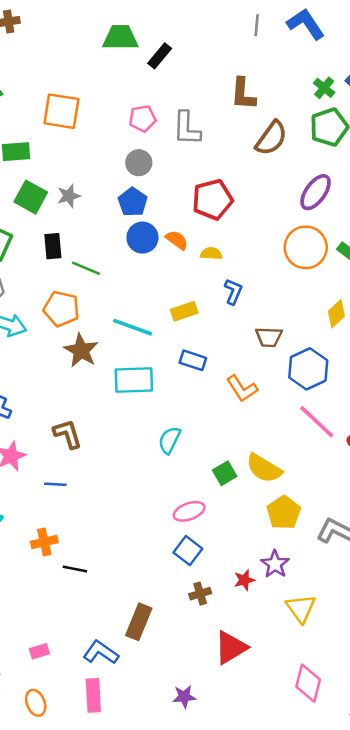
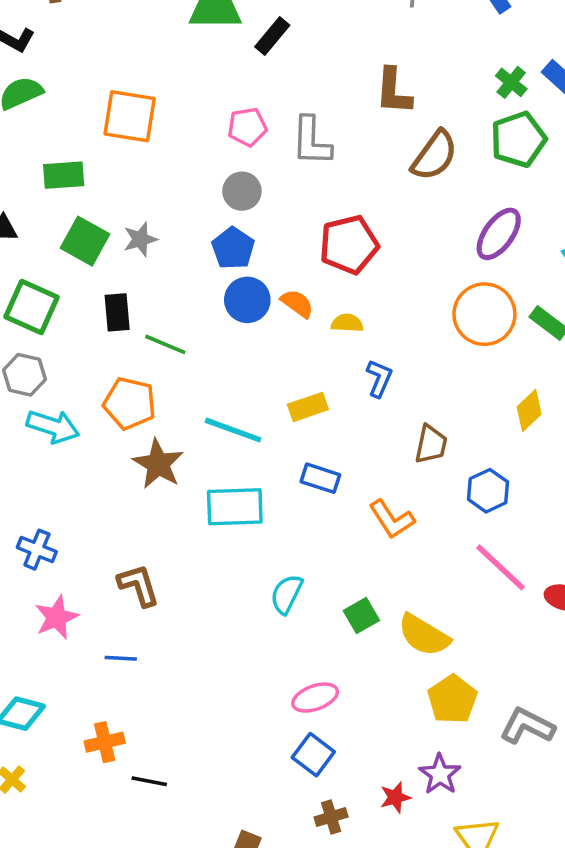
brown trapezoid: (269, 337) -> (431, 444), turned -80
blue hexagon: (308, 369) -> (488, 491), size x0.7
green square: (225, 473) -> (361, 616), moved

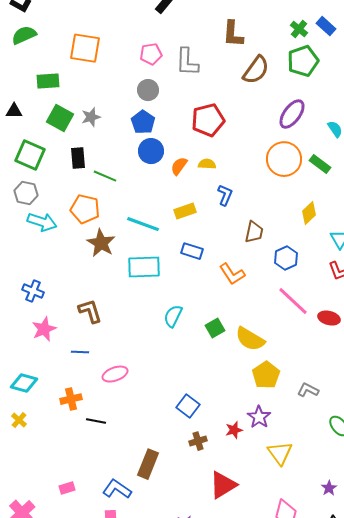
orange semicircle: (297, 303) -> (179, 166), moved, turned -90
pink ellipse: (315, 698) -> (115, 374), moved
gray L-shape: (527, 726) -> (308, 390), size x0.7

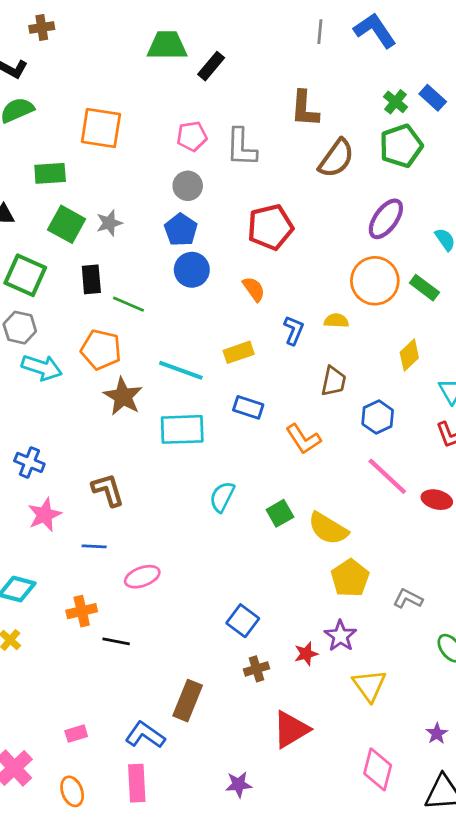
yellow semicircle: (207, 164) -> (336, 321), moved
orange semicircle: (179, 166) -> (254, 289), moved, turned 108

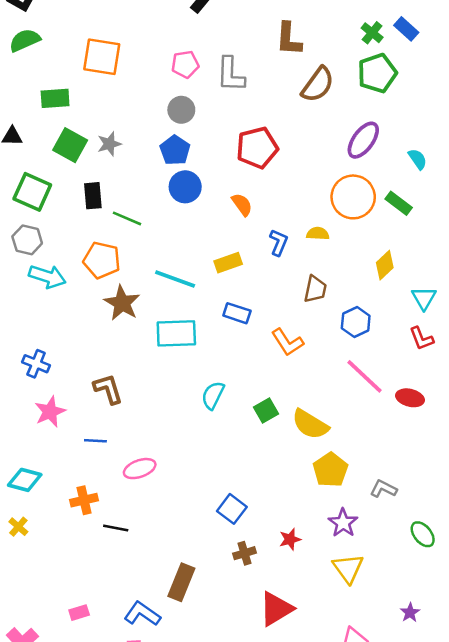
purple star: (340, 636) -> (343, 523), moved

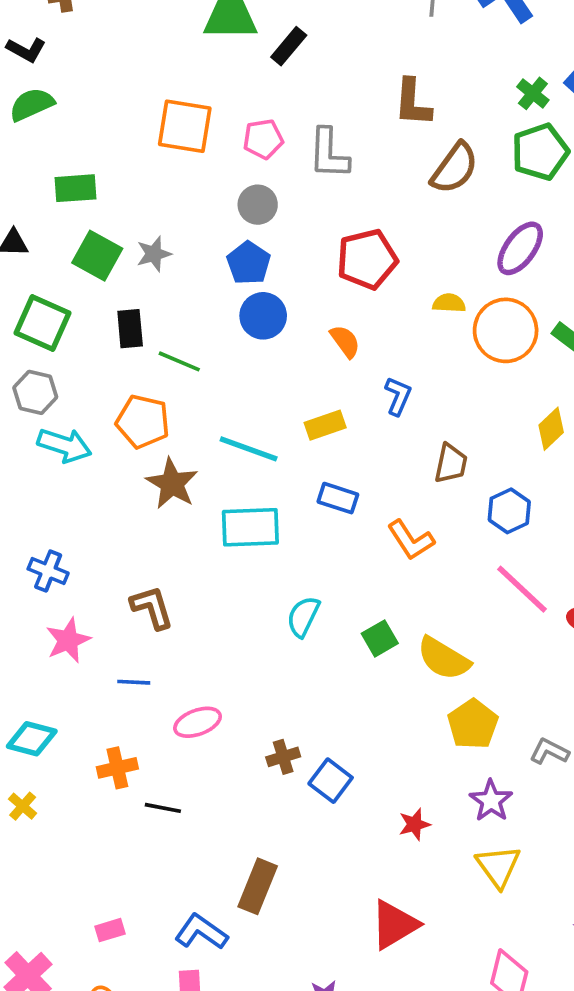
orange square: (102, 57) -> (185, 126), moved
yellow semicircle: (318, 234) -> (449, 303), moved
brown cross: (245, 553) -> (283, 757), moved

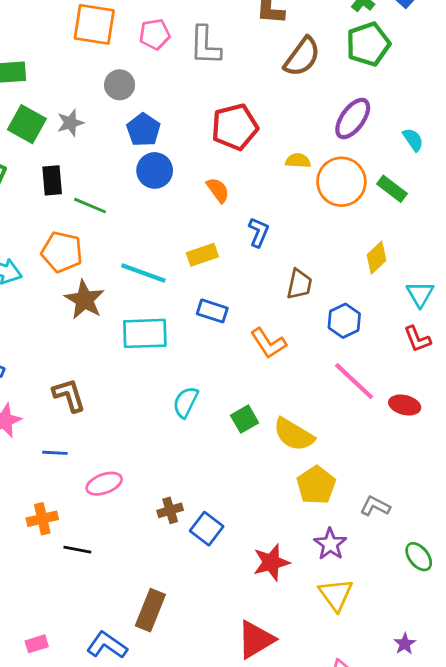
gray circle: (258, 205) -> (120, 85), moved
red star: (414, 824) -> (271, 562), size x1.5

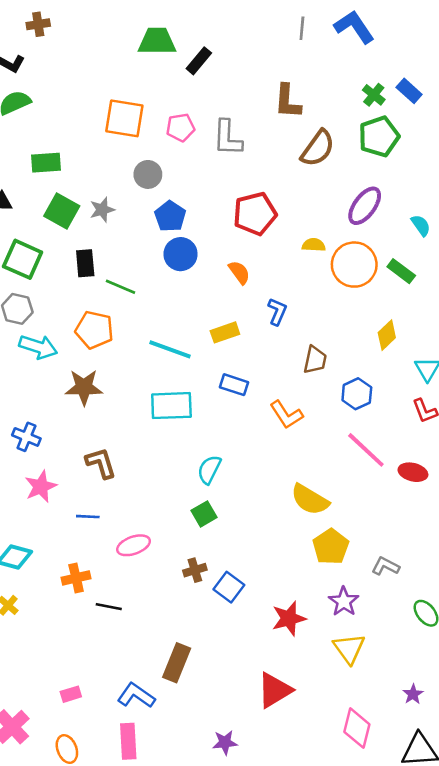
brown star: (84, 300) -> (84, 387), moved, turned -30
green square: (245, 419) -> (204, 514), moved

